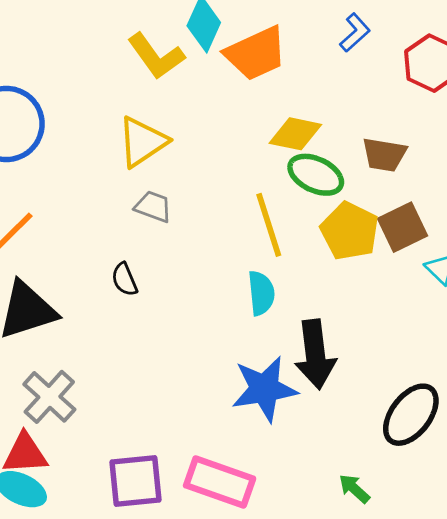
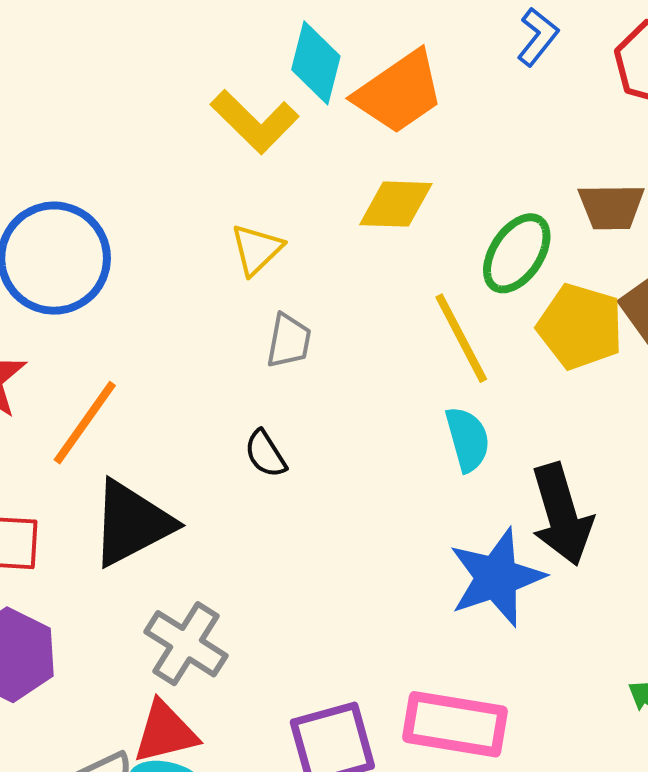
yellow diamond: (295, 134) -> (396, 204), moved
yellow triangle: (142, 142) -> (257, 249), size x0.7
green ellipse: (316, 175) -> (517, 253), turned -72
gray trapezoid: (153, 207) -> (289, 341), turned 90

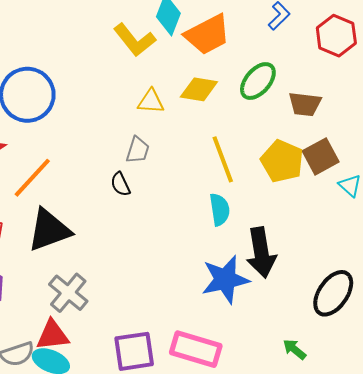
yellow triangle: (257, 249) -> (151, 101), moved, turned 40
green ellipse: (517, 253) -> (258, 81), moved
black semicircle: (265, 454) -> (120, 184), moved

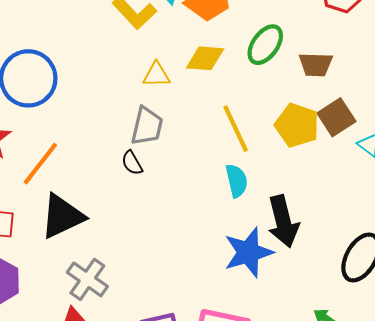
gray trapezoid: (138, 150) -> (147, 126), size x1.4

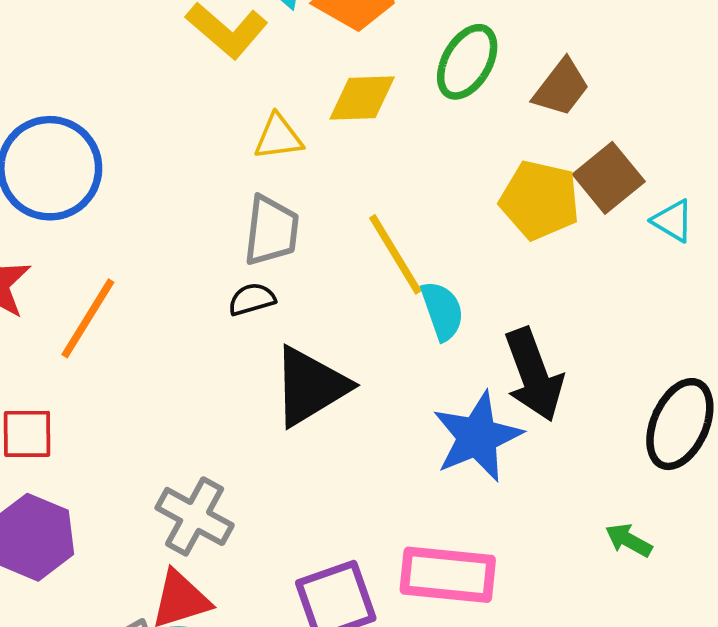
brown trapezoid: (316, 65) -> (561, 88), turned -48
yellow line: (236, 129) -> (395, 254), moved
black semicircle: (132, 163) -> (252, 299), turned 110
black triangle: (62, 216) -> (310, 386), moved

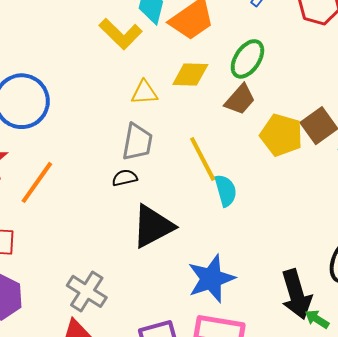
brown trapezoid: (561, 88) -> (240, 99), moved
black arrow: (534, 375) -> (296, 294), moved
blue star: (477, 437) -> (211, 279), moved

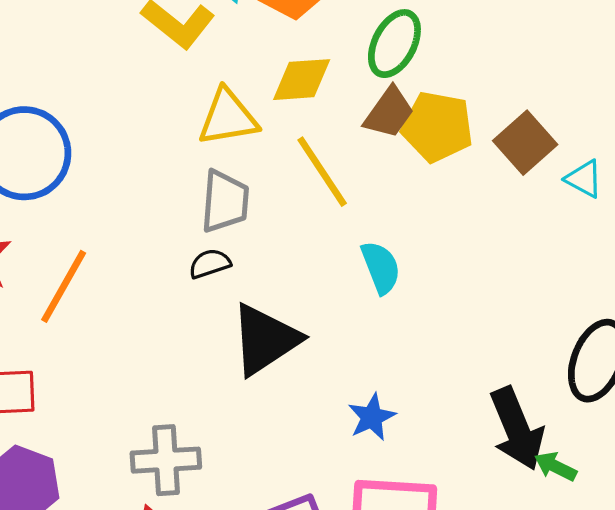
yellow triangle: (144, 92) -> (228, 117), size x1.4
yellow pentagon: (281, 135) -> (437, 127), moved
yellow line: (203, 159) -> (322, 172), moved
blue star: (211, 279) -> (372, 417), size x0.6
gray cross: (87, 291) -> (166, 460), turned -30

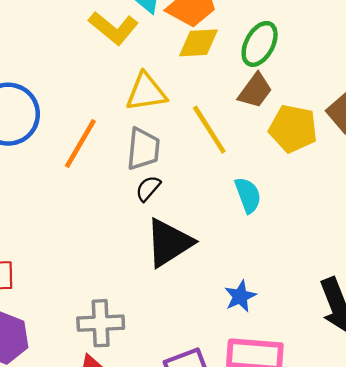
yellow diamond: (302, 80) -> (198, 43), moved
yellow pentagon: (437, 127) -> (293, 129), moved
black semicircle: (210, 264) -> (148, 188), moved, turned -32
orange line: (64, 286) -> (80, 143), moved

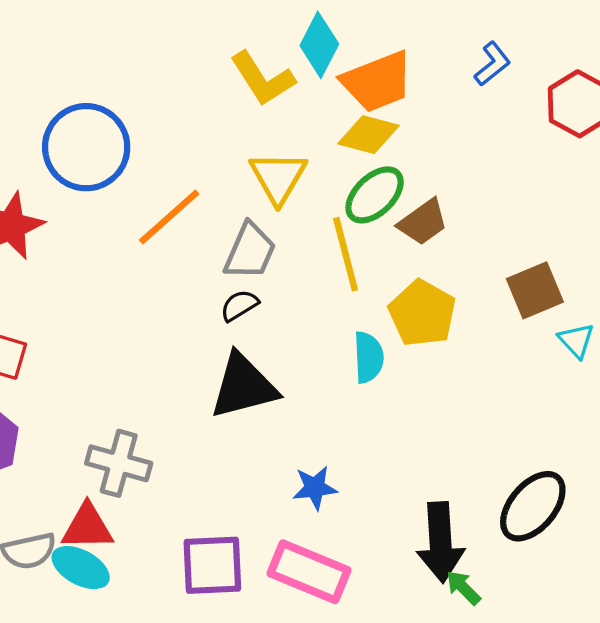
green ellipse: (260, 44) -> (375, 195), moved
yellow triangle: (146, 92) -> (278, 177), turned 51
yellow pentagon: (293, 129) -> (422, 313), moved

